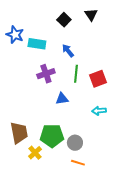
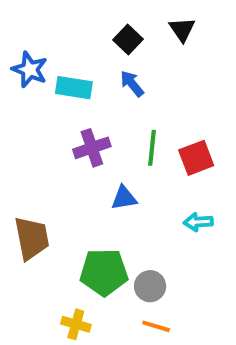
blue arrow: (68, 51) -> (132, 84), moved
brown trapezoid: (19, 133) -> (32, 238), moved
yellow cross: (35, 153) -> (76, 324), moved, turned -32

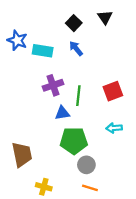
green line: (152, 148) -> (78, 96), moved
blue triangle: (124, 198) -> (62, 113), moved
brown trapezoid: (32, 238) -> (22, 154), moved
green pentagon: (104, 272) -> (74, 141), moved

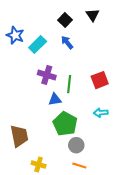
cyan rectangle: (43, 51) -> (38, 44), turned -54
purple cross: (53, 85) -> (47, 75), turned 36
green pentagon: (74, 141) -> (65, 124), turned 30

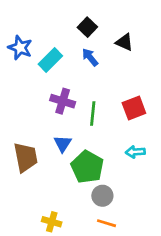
black triangle: (93, 15) -> (124, 42), moved, turned -32
blue triangle: (55, 99) -> (63, 144), moved, turned -48
brown trapezoid: (19, 136) -> (26, 157), moved

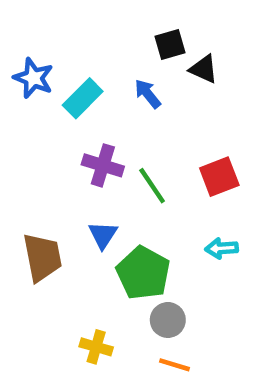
black square: (87, 27) -> (170, 44), moved, turned 30
green line: (93, 113) -> (152, 186), turned -40
yellow cross: (52, 222) -> (96, 347), moved

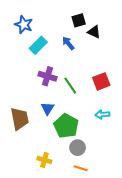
blue star: (33, 78) -> (24, 25), moved

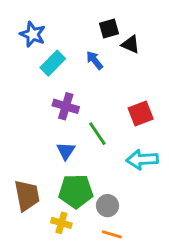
green line: (70, 86) -> (97, 134), moved
cyan arrow: (102, 115) -> (142, 160), size x1.5
brown trapezoid: (20, 119) -> (27, 196), moved
green pentagon: (66, 126) -> (76, 191), moved, turned -30

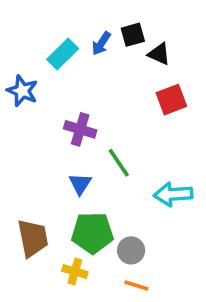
blue star: (33, 34) -> (22, 91), moved
blue arrow: (95, 60) -> (101, 43), moved, turned -108
cyan rectangle: (53, 63) -> (63, 54), moved
red square: (141, 113) -> (171, 100), moved

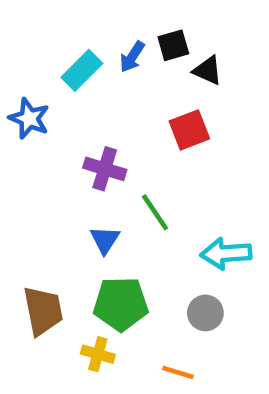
red square: (171, 100) -> (189, 130), moved
gray circle: (131, 250) -> (205, 313), moved

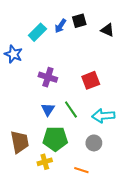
black triangle: (208, 70) -> (107, 30), moved
red square: (189, 130) -> (91, 80), moved
green line: (155, 212) -> (71, 110), moved
yellow cross: (98, 354) -> (45, 162), turned -32

